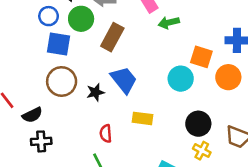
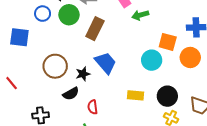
blue square: (58, 44) -> (19, 37), moved
black semicircle: (32, 115) -> (71, 94), moved
yellow rectangle: (142, 118) -> (136, 95), moved

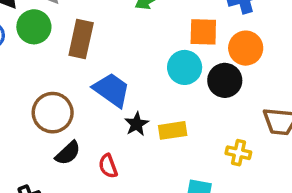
brown circle: (55, 66) -> (53, 113), moved
black star: (83, 74) -> (137, 124), moved
black circle: (167, 96) -> (225, 80), moved

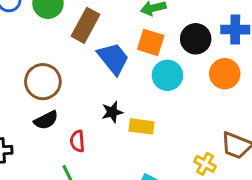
orange square: (203, 32) -> (151, 42), moved
black circle: (225, 80) -> (196, 39), moved
blue trapezoid: (112, 90) -> (113, 58), moved
yellow cross: (238, 153) -> (205, 164), moved

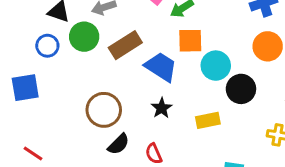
brown rectangle: (85, 25) -> (125, 45), turned 48
black circle: (196, 39) -> (241, 89), moved
black star: (112, 112) -> (162, 108), moved

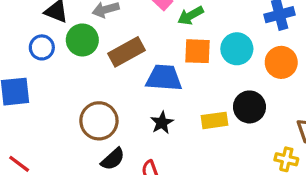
cyan circle: (216, 66) -> (237, 49), moved
blue trapezoid: (161, 67) -> (164, 78), turned -32
yellow rectangle: (208, 120) -> (215, 120), moved

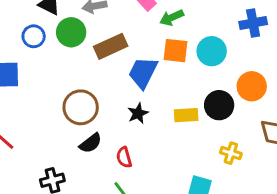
orange circle: (281, 62) -> (252, 86), moved
blue trapezoid: (164, 78) -> (143, 73), turned -72
yellow cross: (286, 159) -> (231, 153), moved

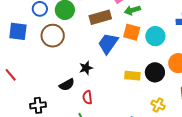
brown rectangle: (111, 46) -> (100, 17), moved
brown circle: (81, 107) -> (53, 36), moved
black star: (138, 113) -> (86, 68), moved

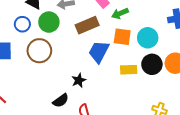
black circle: (155, 72) -> (152, 64), moved
yellow rectangle: (132, 76) -> (129, 70), moved

